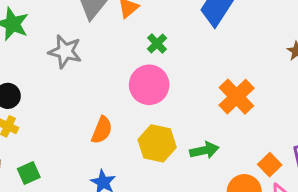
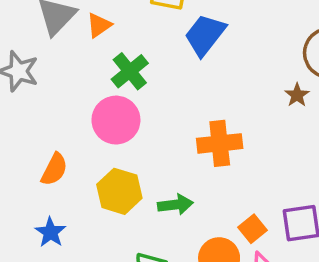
green cross: (157, 44) -> (130, 71), size x1.5
orange cross: (236, 97) -> (220, 143), turned 33

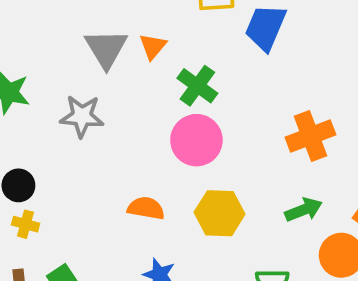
orange semicircle: (54, 169) -> (146, 208), turned -92
green arrow: (175, 205) -> (304, 210), moved

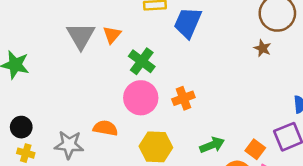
gray star: (82, 116) -> (69, 145), moved
orange cross: (310, 136) -> (183, 98), moved, size x0.7
orange semicircle: (146, 208) -> (105, 128), moved

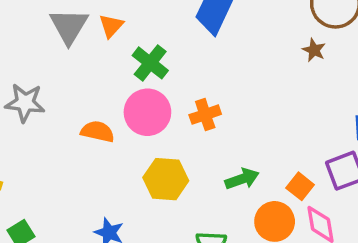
orange semicircle: (105, 128) -> (98, 132), moved
gray star: (69, 145) -> (25, 103), moved

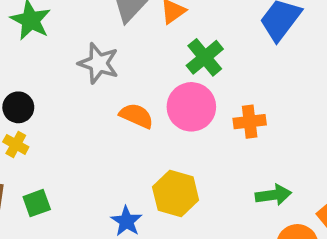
gray star: (25, 103) -> (99, 63), moved
yellow hexagon: (166, 179) -> (176, 193), moved

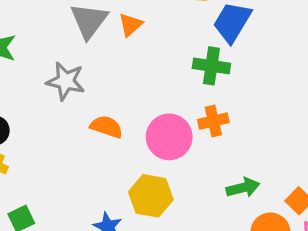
green cross: (205, 57) -> (211, 66), moved, turned -36
pink circle: (191, 107) -> (169, 137), moved

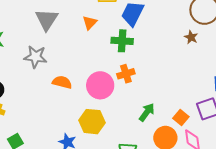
orange triangle: (130, 25) -> (90, 23), moved
green arrow: (243, 188) -> (147, 112), turned -36

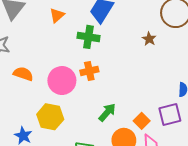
brown star: (191, 37) -> (149, 39), moved

